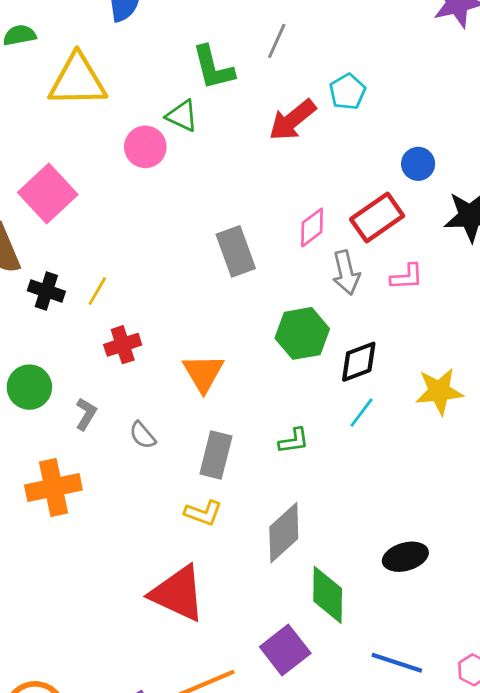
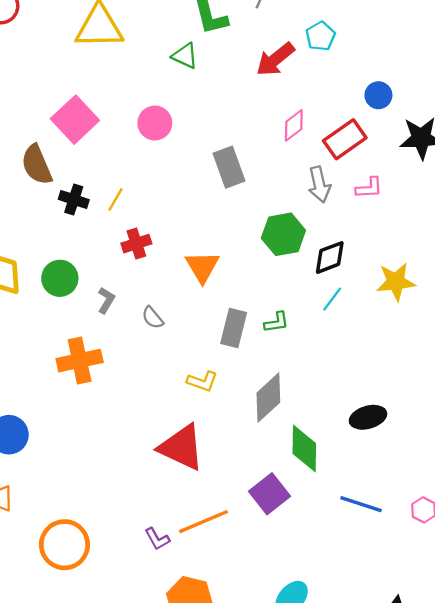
pink circle: (145, 147) -> (155, 123), moved
pink diamond: (312, 227) -> (294, 125), moved
gray rectangle: (216, 455) -> (234, 328), moved

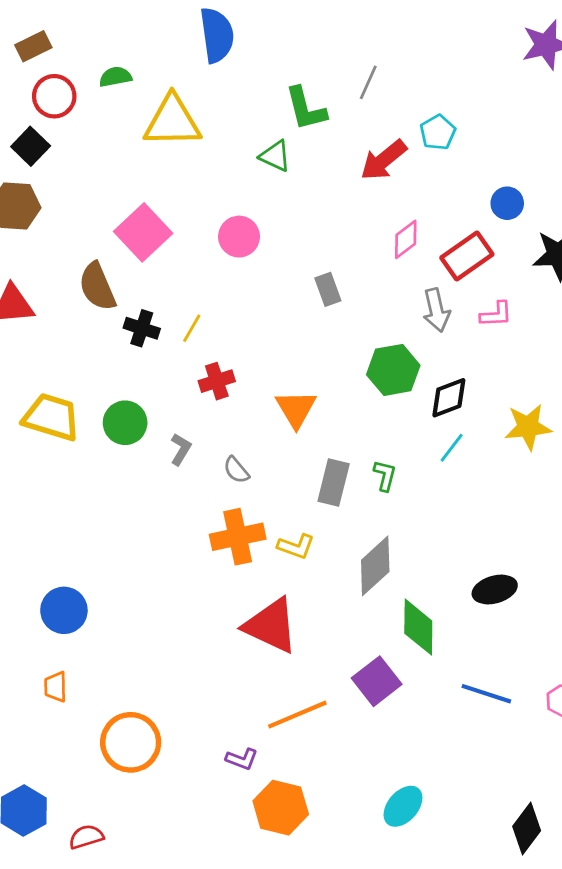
gray rectangle: (229, 167) -> (328, 289), size x0.7
green L-shape: (276, 322) -> (385, 476), turned -68
orange cross: (80, 361) -> (238, 537), moved
purple L-shape: (157, 539) -> (242, 759), moved, turned -40

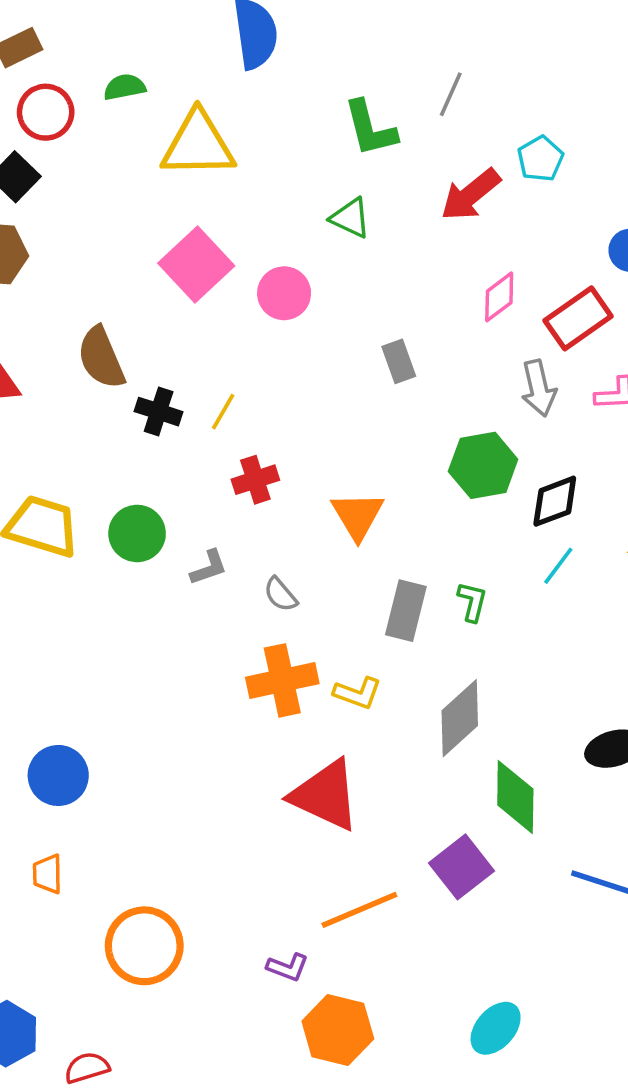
green triangle: (275, 156) -> (350, 218), moved
pink square: (143, 232) -> (196, 265), moved
gray L-shape: (181, 449) -> (209, 568), turned 40

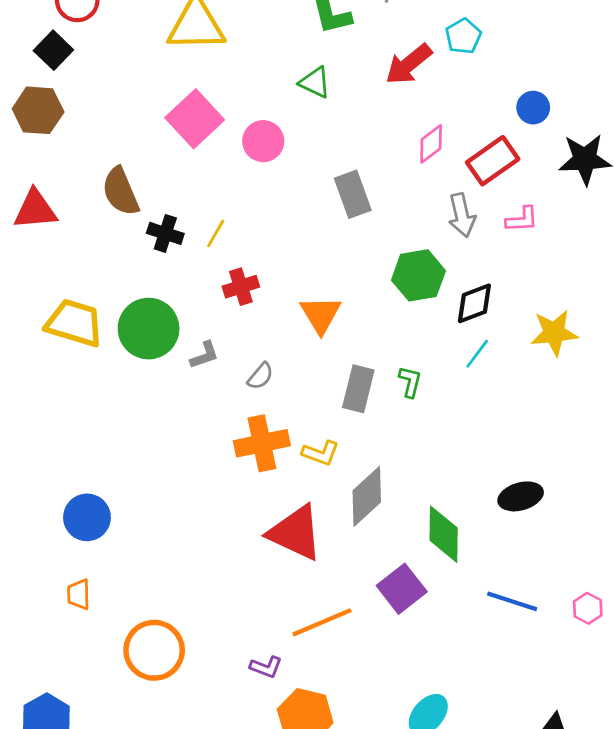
gray rectangle: (399, 361) -> (353, 194), size x1.4
green circle: (137, 533) -> (149, 329), size x1.4
gray semicircle: (280, 594) -> (260, 376), turned -100
gray diamond: (460, 718) -> (367, 496), moved

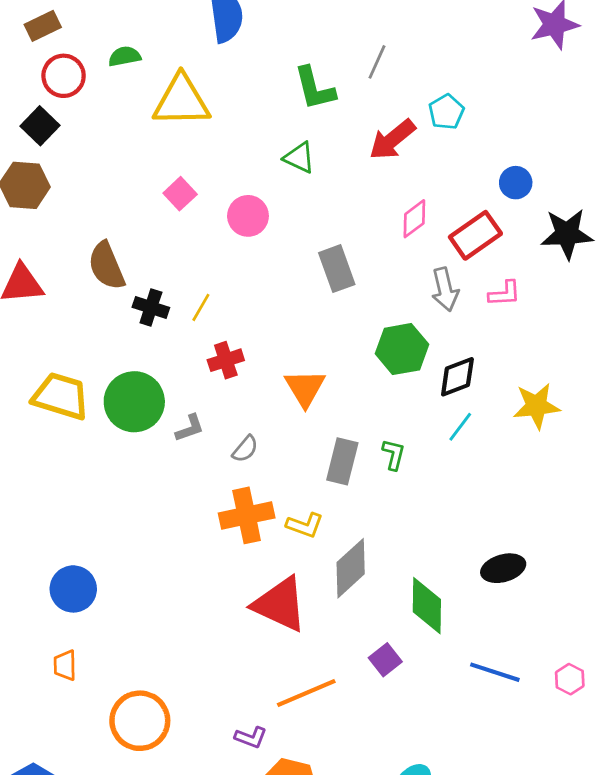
pink square: (195, 119) -> (180, 194), size x0.6
purple square: (402, 589) -> (385, 660), size x0.7

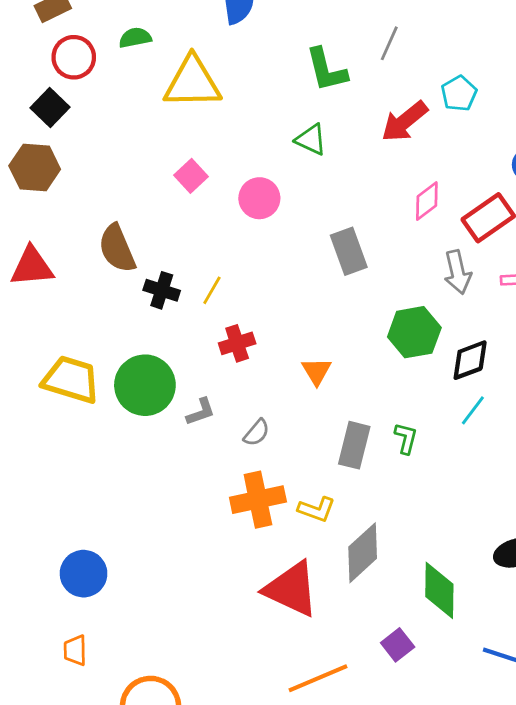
orange triangle: (305, 388) -> (317, 371), size x0.7

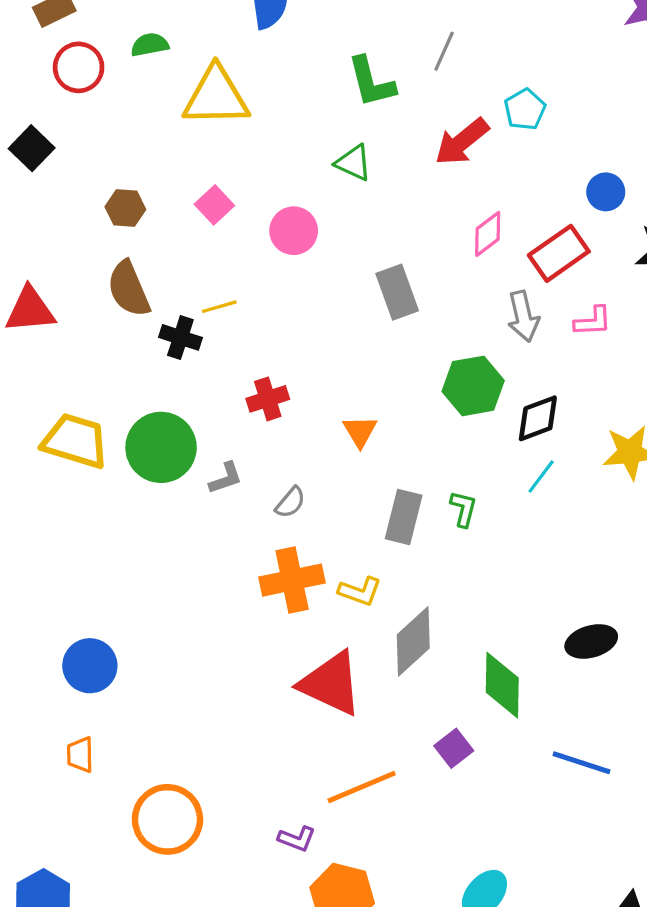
black square: (50, 107) -> (32, 148), moved
brown hexagon: (35, 167) -> (125, 208), moved, size x0.7
yellow line: (212, 290) -> (219, 307), moved, turned 44

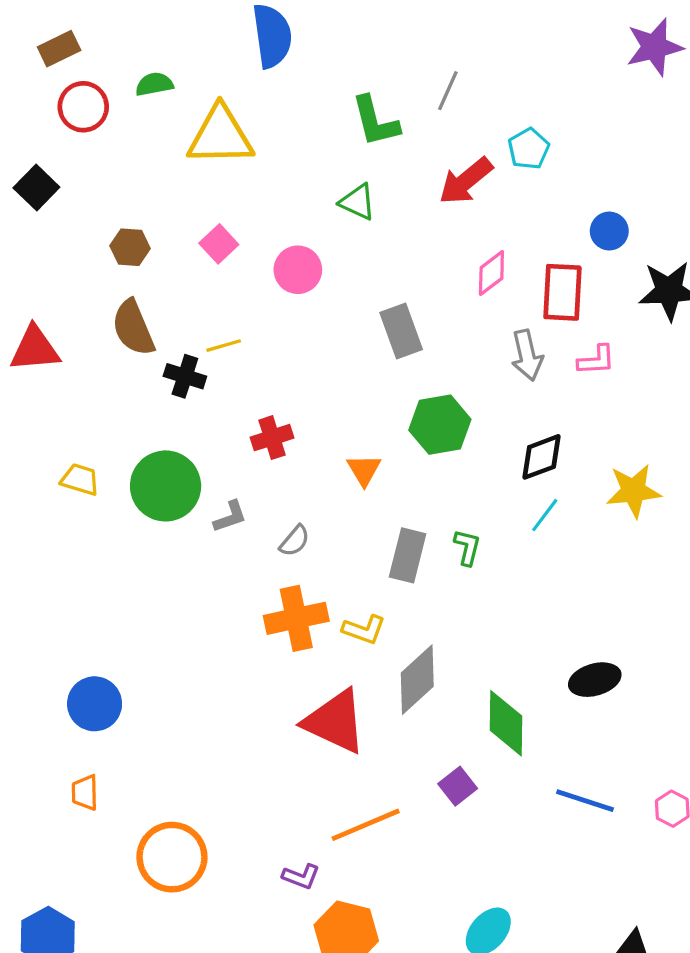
red rectangle: (559, 253) -> (562, 292), turned -52
green hexagon: (473, 386) -> (440, 425), moved
yellow trapezoid: (75, 441) -> (80, 480), size x0.6

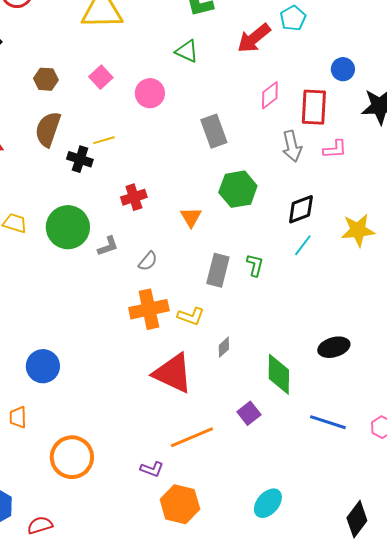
brown semicircle: (133, 328) -> (48, 129), turned 42
gray diamond: (417, 680) -> (224, 347), size x0.5
blue circle: (95, 704) -> (43, 366), moved

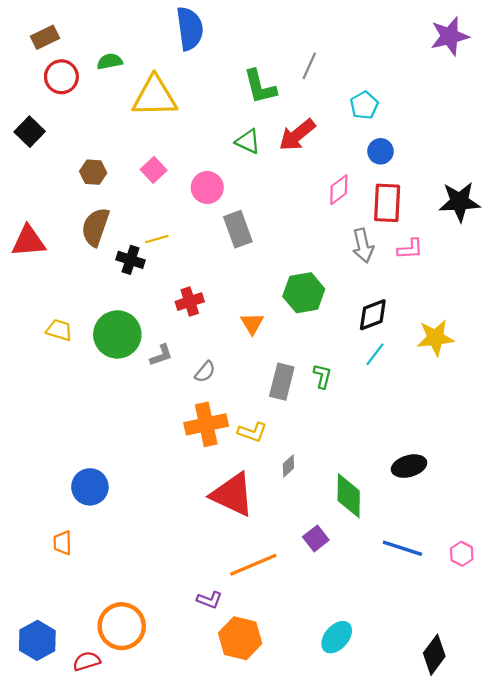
red arrow: (254, 38) -> (297, 135), moved
blue circle: (343, 69) -> (381, 151), moved
gray rectangle: (214, 131) -> (238, 229), moved
orange circle: (72, 457) -> (122, 626), moved

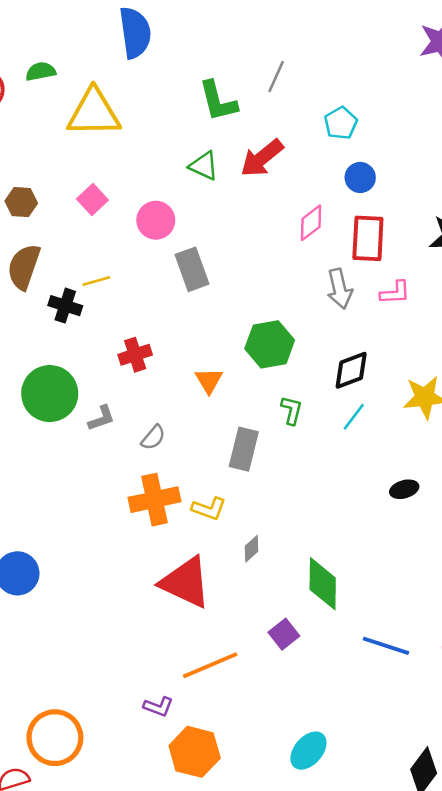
green L-shape: (322, 376) -> (292, 410), moved
black ellipse: (409, 466) -> (404, 489), moved, size x0.7

